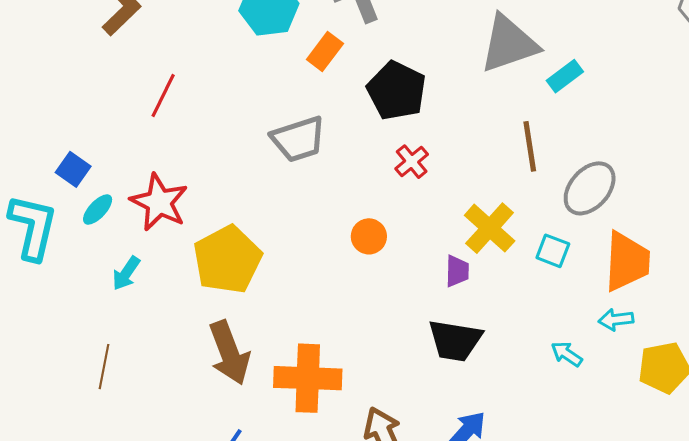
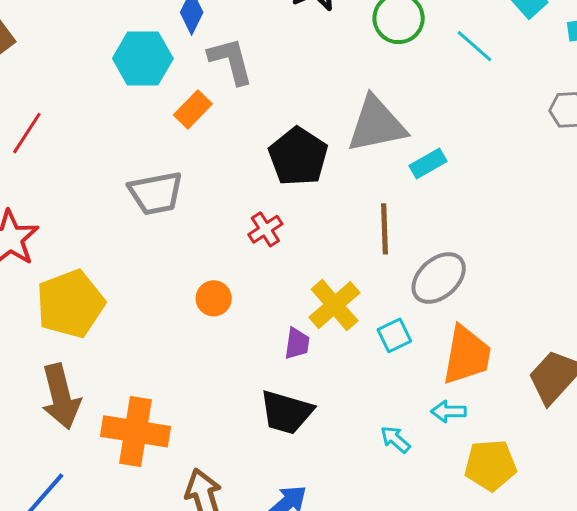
black pentagon: (397, 91) -> (298, 156), moved
cyan square: (553, 251) -> (394, 335), turned 36

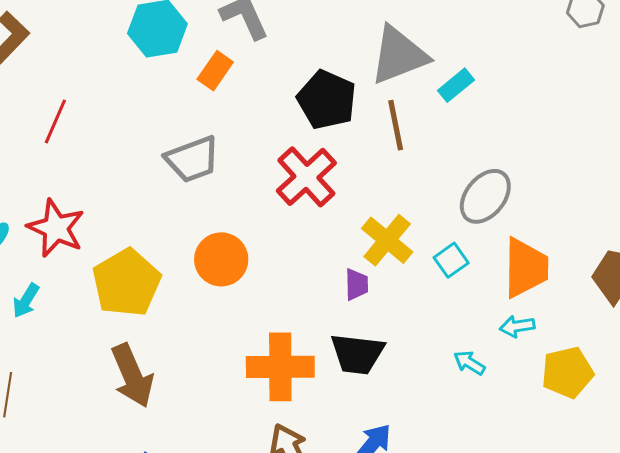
red cross: (265, 229) -> (306, 177), size x1.8
brown line: (384, 229) -> (396, 125), moved
orange circle: (214, 298) -> (221, 259), moved, size x1.5
orange cross: (136, 431) -> (280, 367), moved

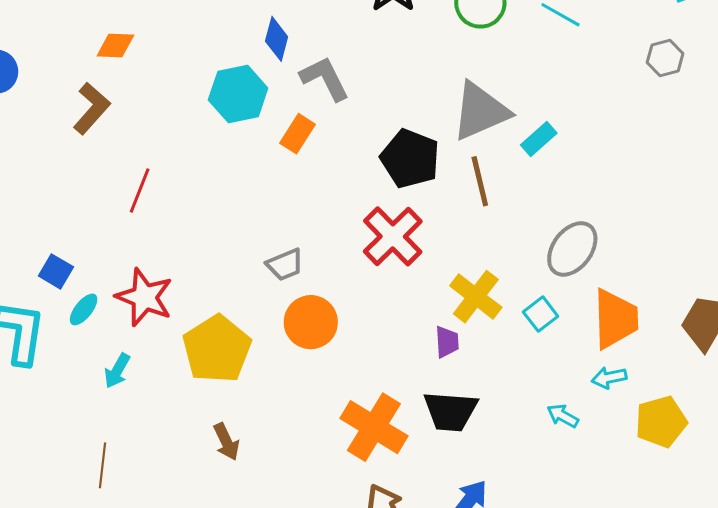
gray trapezoid: (192, 159) -> (285, 265), moved, size x0.7
orange cross: (280, 367) -> (374, 427), turned 34
brown arrow: (132, 376) -> (226, 442), size x0.6

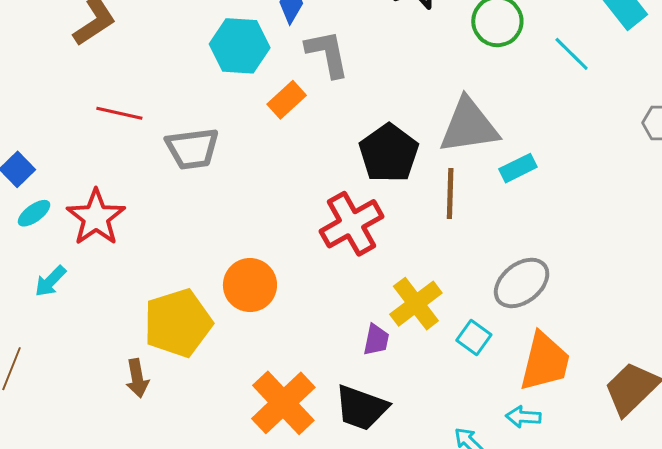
red line: (140, 191) -> (119, 113), turned 66
gray trapezoid: (285, 265) -> (192, 149), moved, size x1.4
cyan square: (541, 314) -> (474, 338), turned -32
yellow pentagon: (217, 349) -> (178, 323), moved

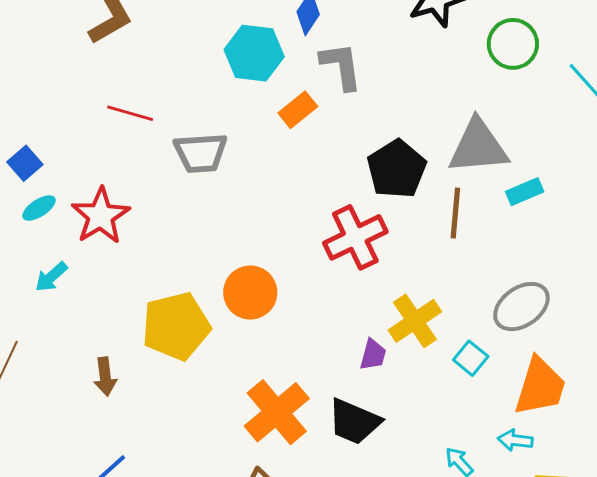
brown arrow: (137, 378) -> (105, 377), moved

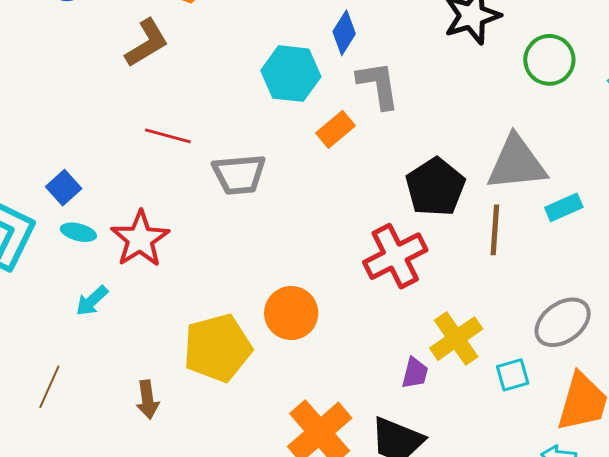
cyan ellipse: (39, 208) -> (78, 232), turned 48
cyan square: (471, 358) -> (513, 375), turned 36

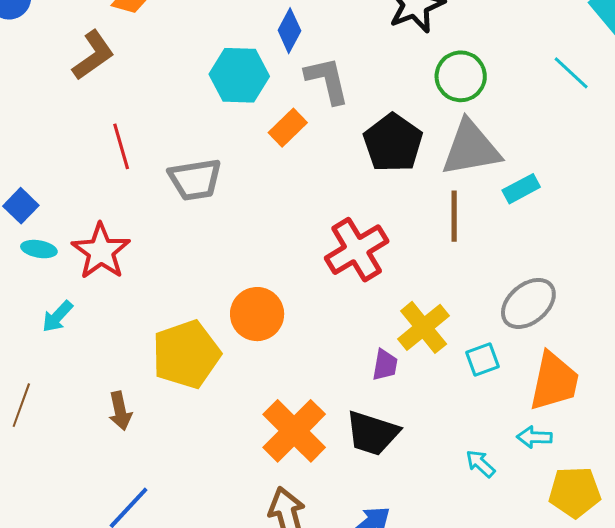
green circle: (549, 60) -> (461, 76), moved
red line: (168, 136) -> (121, 146), turned 63
black pentagon: (435, 187) -> (393, 143), moved

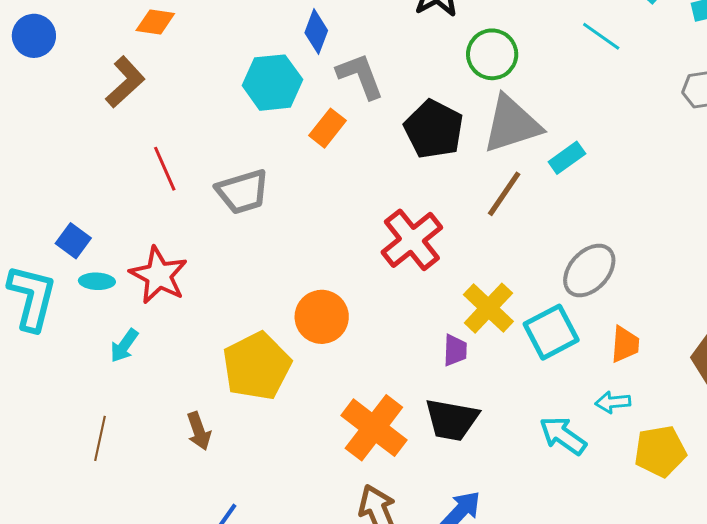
brown line: (454, 216) -> (504, 194), turned 42
cyan square: (482, 359) -> (551, 332), size x1.6
orange trapezoid: (554, 381) -> (625, 344), size x0.6
cyan arrow: (480, 464) -> (563, 436), size x1.5

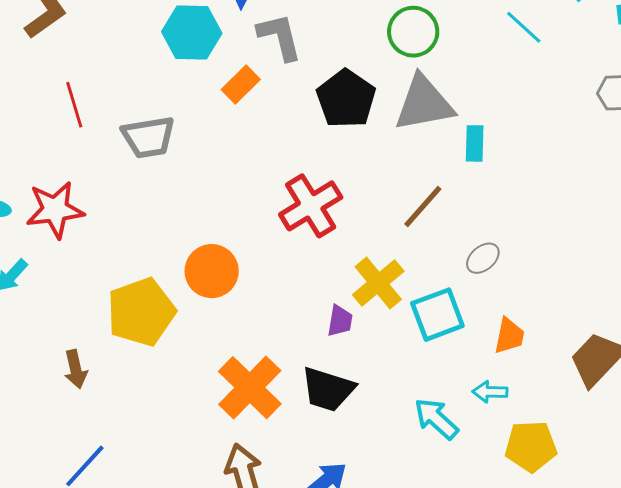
cyan rectangle: (567, 158) -> (475, 143), turned -60
brown line: (504, 194) -> (423, 207), moved
gray ellipse: (589, 270) -> (483, 258), size x0.6
red star: (159, 275) -> (55, 210), turned 30

